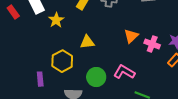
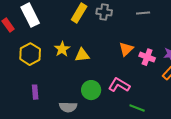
yellow star: (56, 20) -> (62, 49), moved
yellow hexagon: (62, 61) -> (30, 54), moved

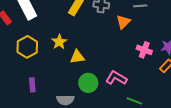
orange triangle: (126, 49) -> (123, 22), moved
yellow triangle: (82, 55) -> (77, 57), moved

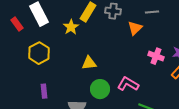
yellow star: (59, 42) -> (71, 27), moved

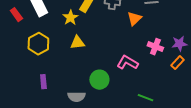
yellow triangle: (89, 63) -> (77, 43), moved
pink L-shape: (128, 84) -> (127, 63), moved

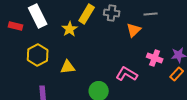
red rectangle: (16, 15) -> (16, 26), turned -40
yellow triangle: (77, 43) -> (68, 67), moved

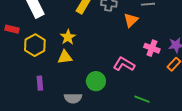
red rectangle: (16, 26) -> (12, 29), moved
yellow star: (70, 29) -> (68, 37), moved

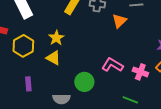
pink cross: (152, 48) -> (140, 72), moved
yellow triangle: (65, 57) -> (53, 58), turned 35

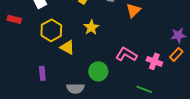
yellow star: (56, 38) -> (91, 27), moved
yellow hexagon: (23, 46) -> (51, 30), moved

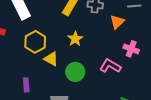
pink cross: (154, 61) -> (131, 49), moved
green circle: (98, 71) -> (75, 72), moved

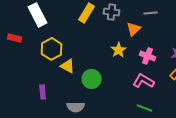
yellow star: (75, 39) -> (119, 50), moved
pink L-shape: (110, 66) -> (144, 81), moved

